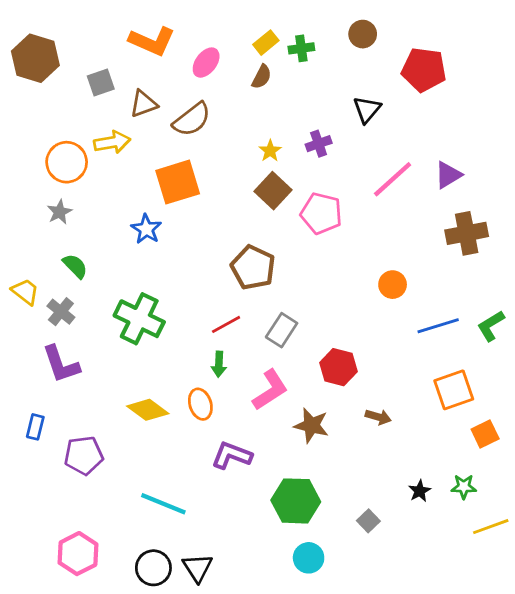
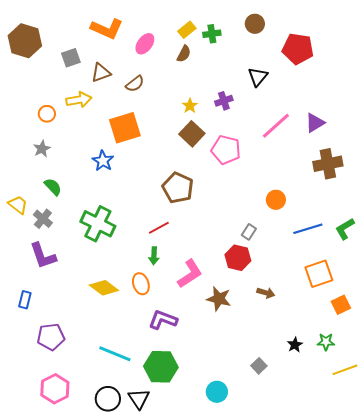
brown semicircle: (192, 119) -> (135, 84), size x0.7
orange circle: (67, 162) -> (47, 114), size x0.6
gray rectangle: (282, 330) -> (249, 232), moved, size x0.7
purple pentagon: (84, 455) -> (51, 337), moved
green hexagon: (296, 501) -> (161, 367), moved

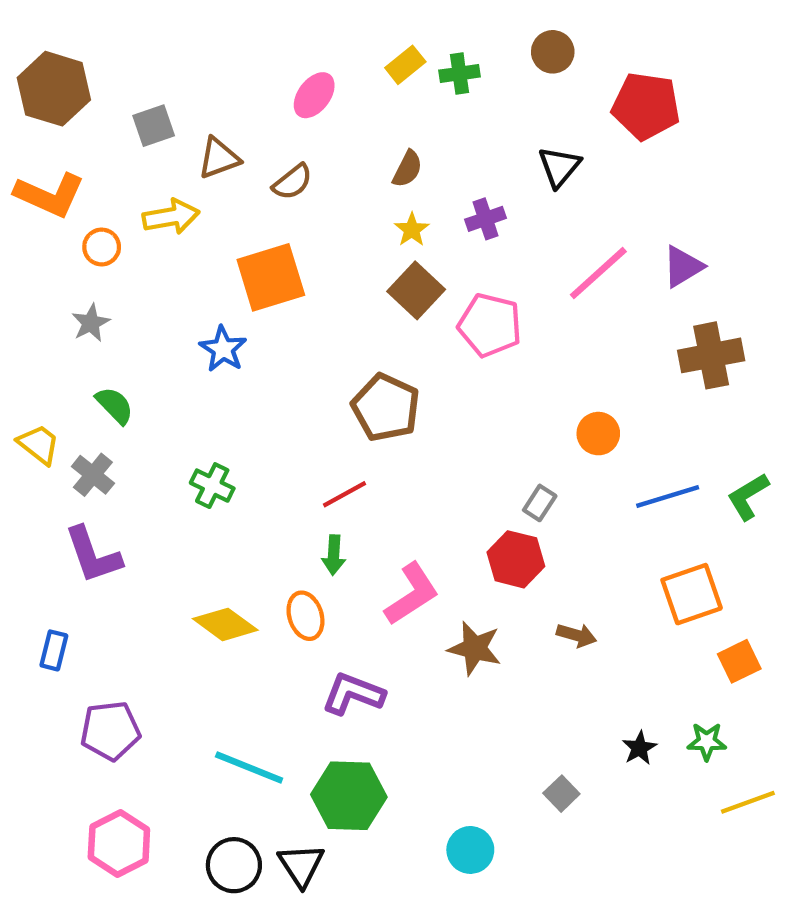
orange L-shape: (107, 29) -> (50, 195), moved
brown semicircle: (184, 54) -> (407, 169), moved
green cross: (98, 224) -> (212, 486), size x0.6

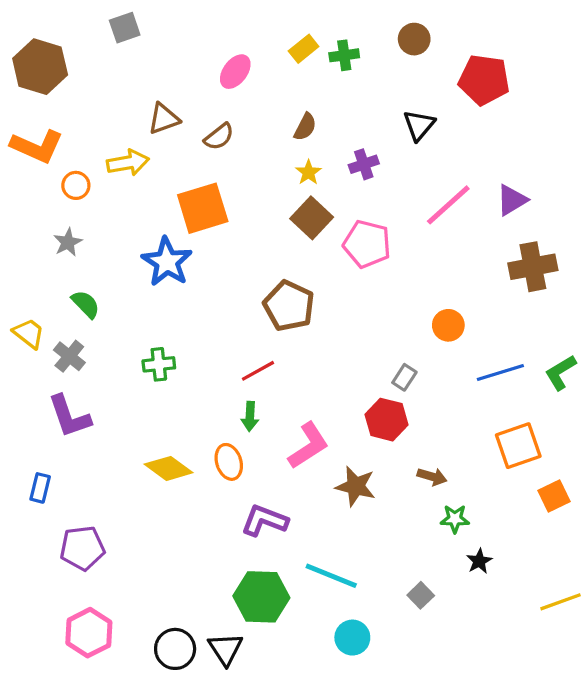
gray square: (154, 126) -> (125, 28), moved
blue star: (223, 349) -> (167, 262), size x1.4
green cross: (212, 486) -> (159, 364), turned -32
green star: (707, 742) -> (455, 519), moved
cyan line: (249, 768) -> (331, 576), moved

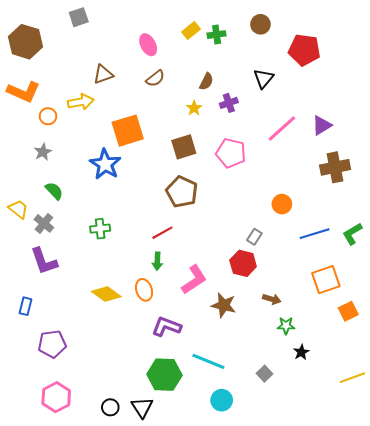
pink ellipse: (235, 72) -> (148, 45), turned -65
brown semicircle: (305, 127) -> (206, 82), moved
brown semicircle: (219, 137) -> (155, 78), moved
brown square: (312, 218) -> (184, 147), moved, turned 30
black circle: (175, 649) -> (110, 407), size x0.7

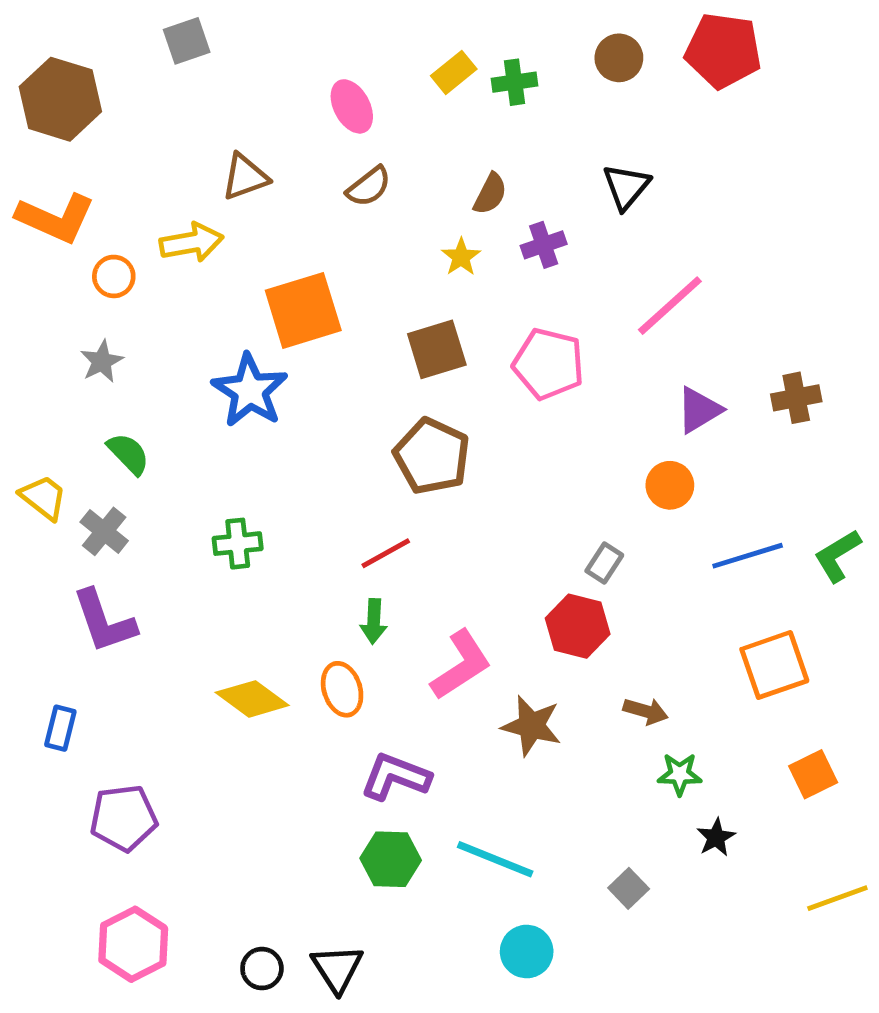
red pentagon: (304, 50) -> (723, 51), moved
purple triangle: (322, 125) -> (699, 410), moved
brown cross: (335, 167) -> (796, 398), size x0.7
orange square: (348, 311) -> (813, 774), moved
green hexagon: (164, 375) -> (391, 859), moved, size x0.7

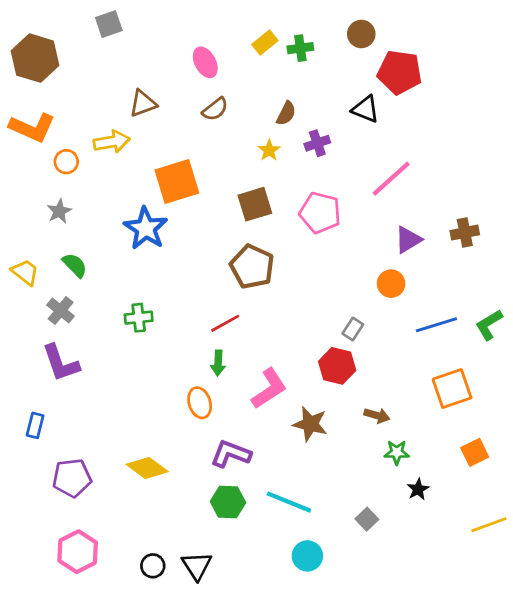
red pentagon: (723, 51) -> (400, 72), moved
black triangle: (626, 187) -> (366, 109), turned -48
yellow trapezoid: (43, 497) -> (25, 272), moved
yellow diamond: (252, 699) -> (147, 468), moved

